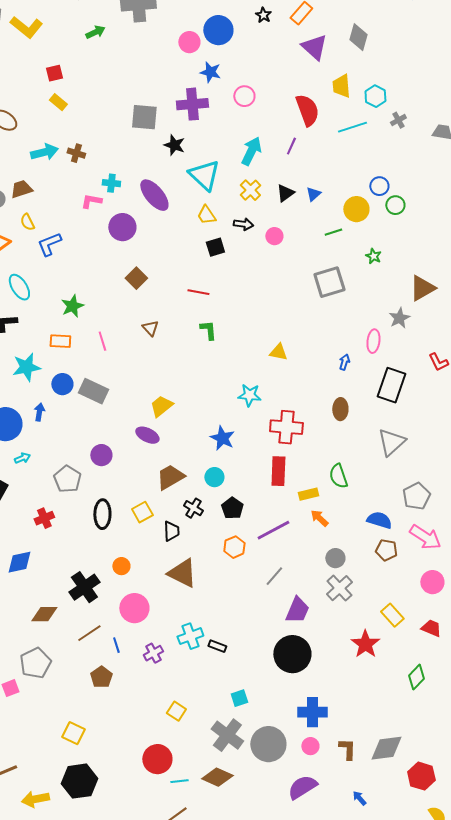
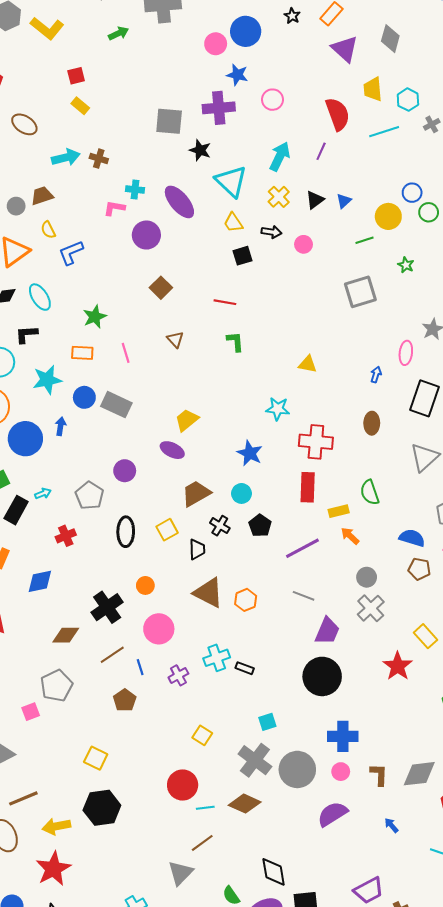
cyan arrow: (22, 458) -> (43, 493), moved
orange hexagon: (234, 547) -> (246, 600), moved
gray line: (274, 576) -> (304, 596), turned 70

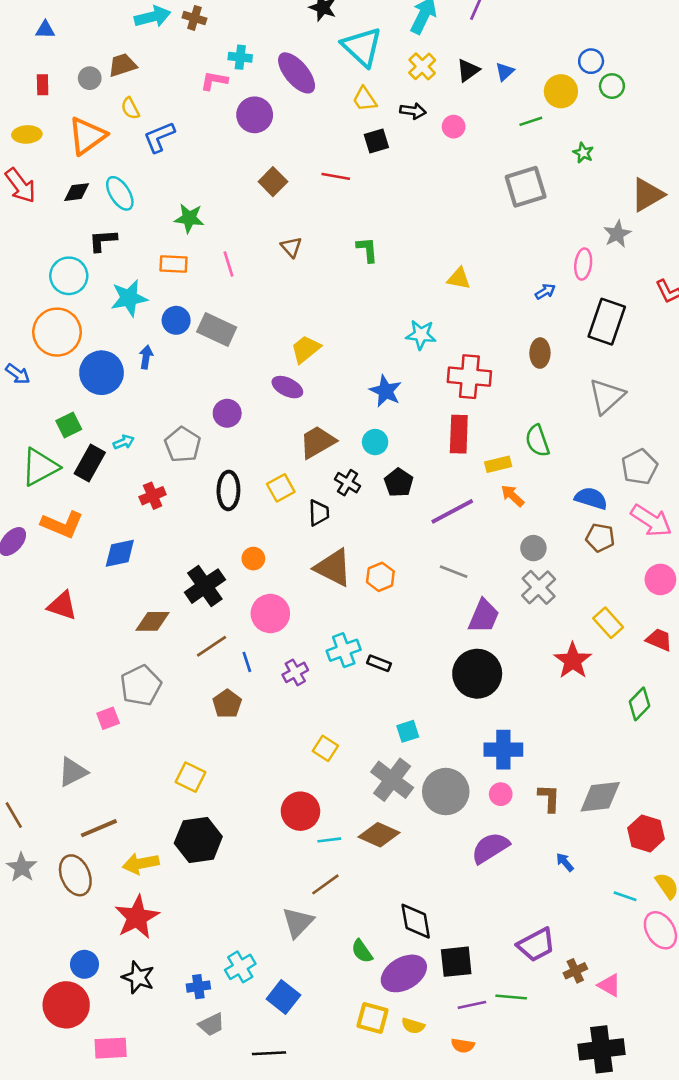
red line: (225, 302) -> (336, 176), moved
green star: (95, 317) -> (189, 218), turned 30
blue arrow: (376, 375) -> (545, 292), turned 42

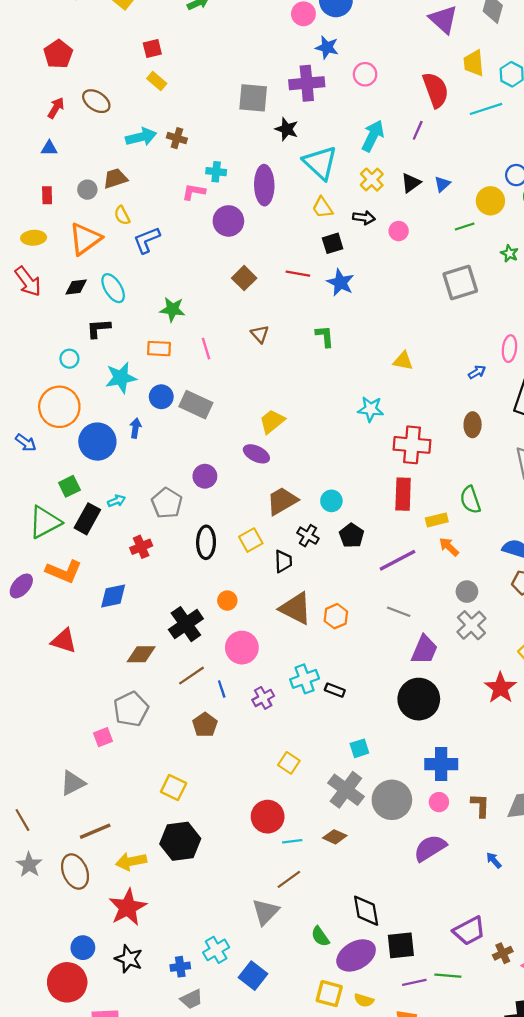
purple ellipse: (297, 73) -> (264, 185), turned 39
cyan circle: (69, 276) -> (69, 359), size x0.6
blue star: (386, 391) -> (340, 283), moved
brown diamond: (379, 835) -> (335, 837), size x0.7

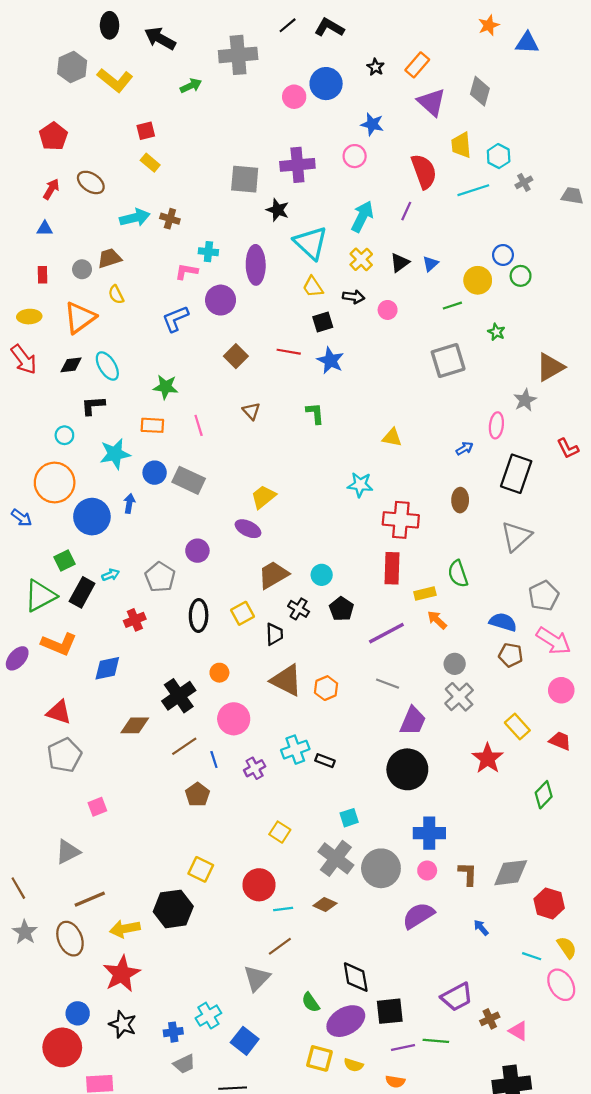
blue star: (327, 47) -> (372, 124), moved
blue L-shape: (147, 240) -> (175, 319), moved
gray pentagon: (131, 709) -> (64, 755), moved
yellow square: (174, 788) -> (201, 869), moved

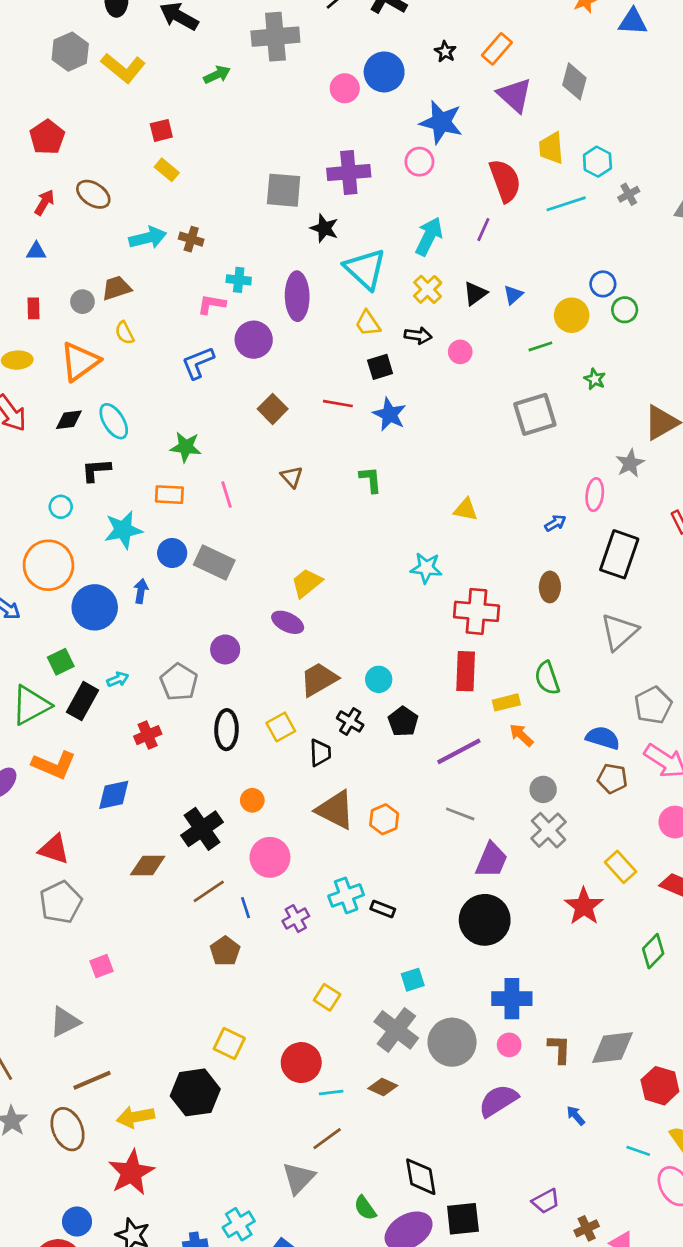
blue star: (372, 124) -> (441, 122), size x1.5
purple trapezoid: (457, 997) -> (546, 1201), size x0.7

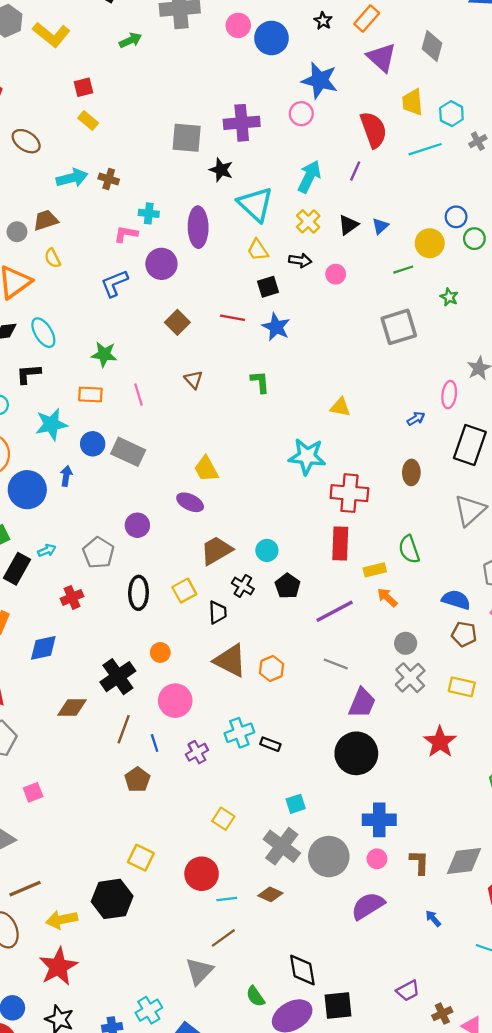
pink circle: (345, 88) -> (238, 25), moved
cyan star: (426, 568) -> (307, 456), size x1.4
yellow trapezoid: (307, 583) -> (206, 469), turned -80
yellow rectangle: (621, 867) -> (462, 687), moved, turned -35
brown line: (209, 891) -> (124, 729), turned -36

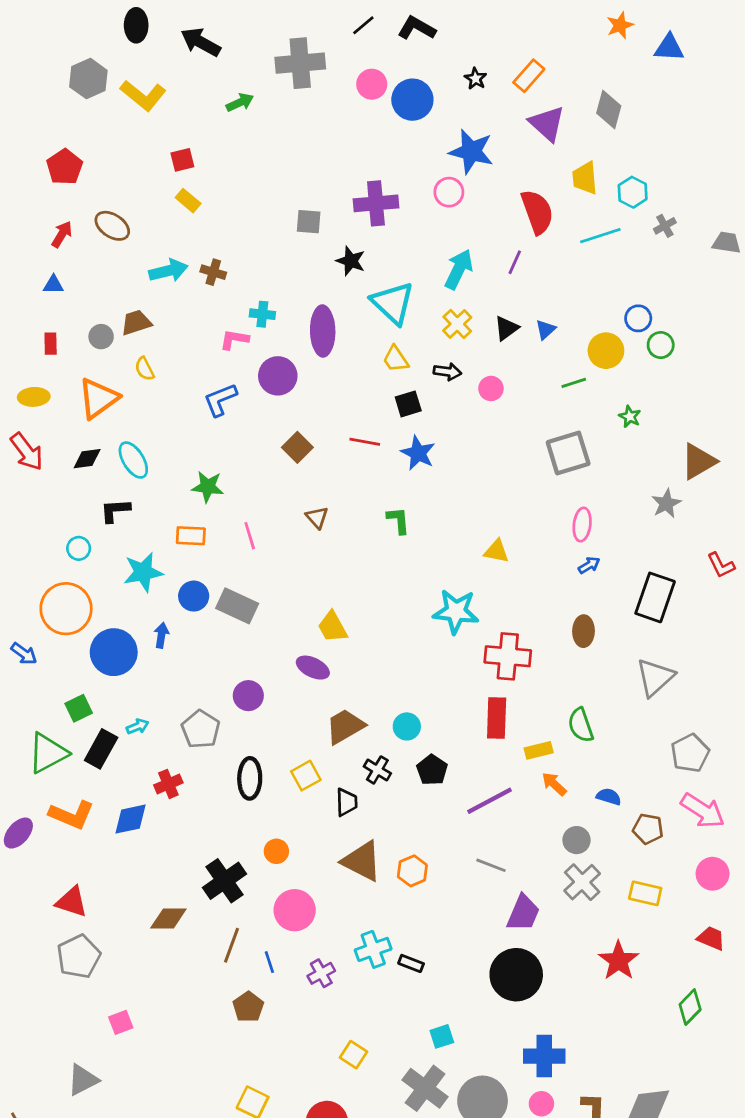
gray square: (187, 138) -> (309, 222), size x0.7
pink ellipse: (449, 395) -> (582, 525), moved
blue semicircle: (456, 600) -> (609, 797), moved, size x0.7
blue diamond: (43, 648) -> (131, 819), moved

